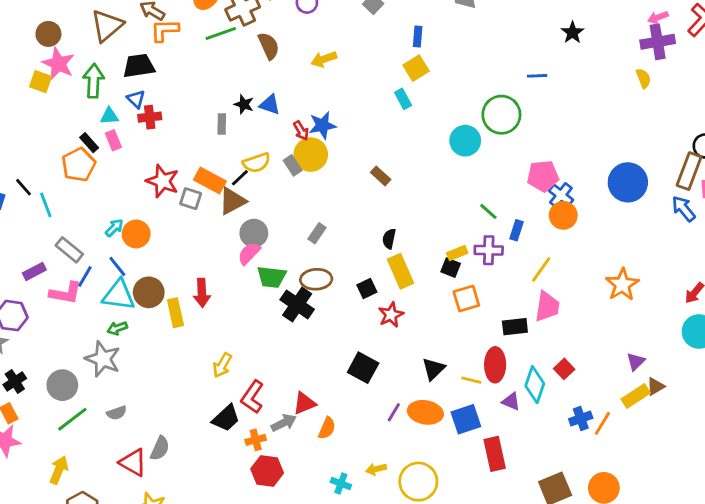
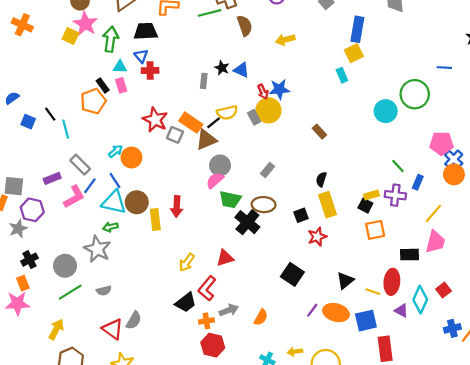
blue rectangle: (418, 36) -> (357, 29), size x1.6
pink L-shape: (65, 293) -> (74, 197), turned -45
red triangle: (304, 403) -> (225, 258), moved

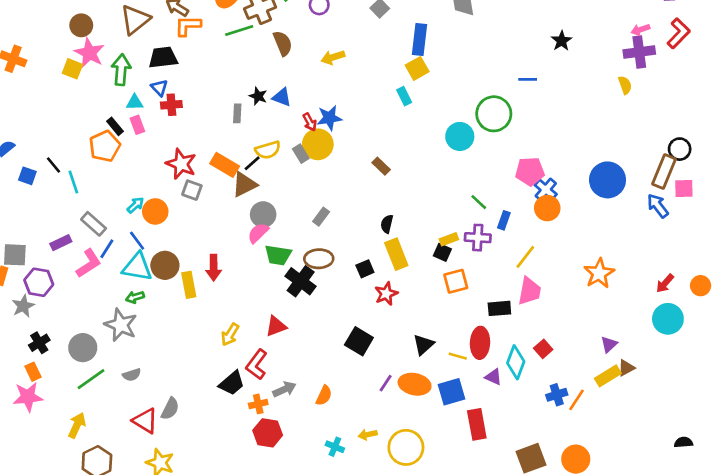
gray square: (175, 135) -> (192, 190), moved

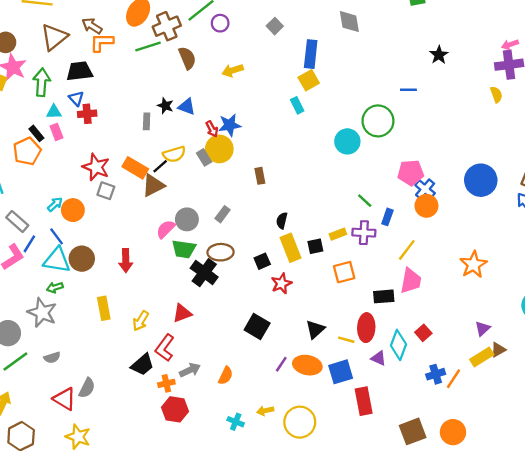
brown rectangle: (381, 166) -> (260, 176), moved, turned 35
gray circle: (263, 214) -> (187, 219), moved
black square: (442, 252) -> (315, 246), moved, turned -35
yellow rectangle: (189, 285) -> (104, 308), moved

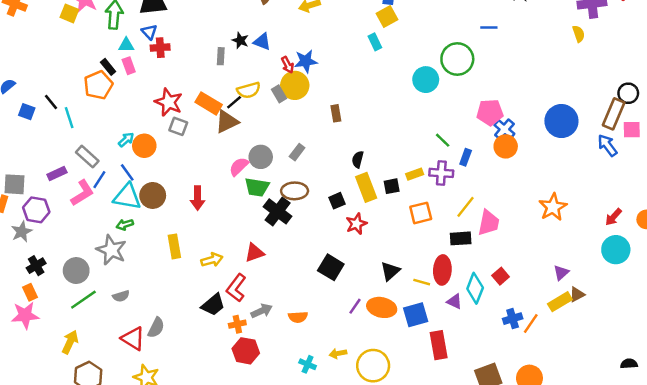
yellow line: (407, 250) -> (466, 207), moved
yellow arrow: (141, 321) -> (212, 260), turned -138
orange semicircle: (226, 376) -> (298, 317), turned 60

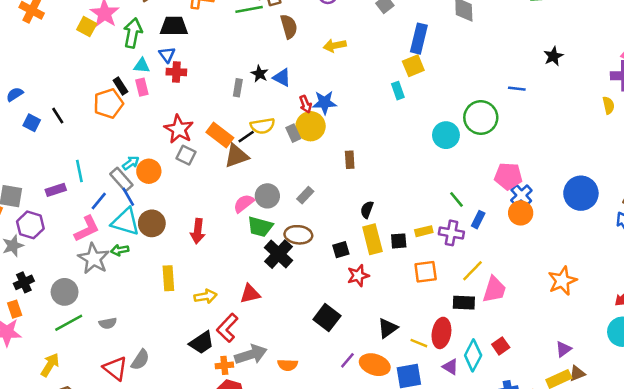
cyan line: (69, 118) -> (79, 171), moved
gray rectangle: (87, 157) -> (121, 180), moved
pink L-shape: (82, 193) -> (87, 229), moved
gray star: (111, 250) -> (94, 259), moved
gray arrow: (262, 311) -> (251, 355), size x1.4

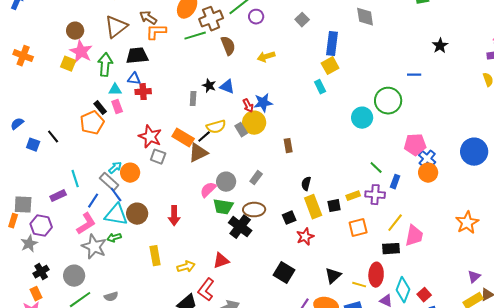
blue triangle: (167, 55) -> (134, 79), turned -40
red square: (501, 346) -> (424, 295), moved

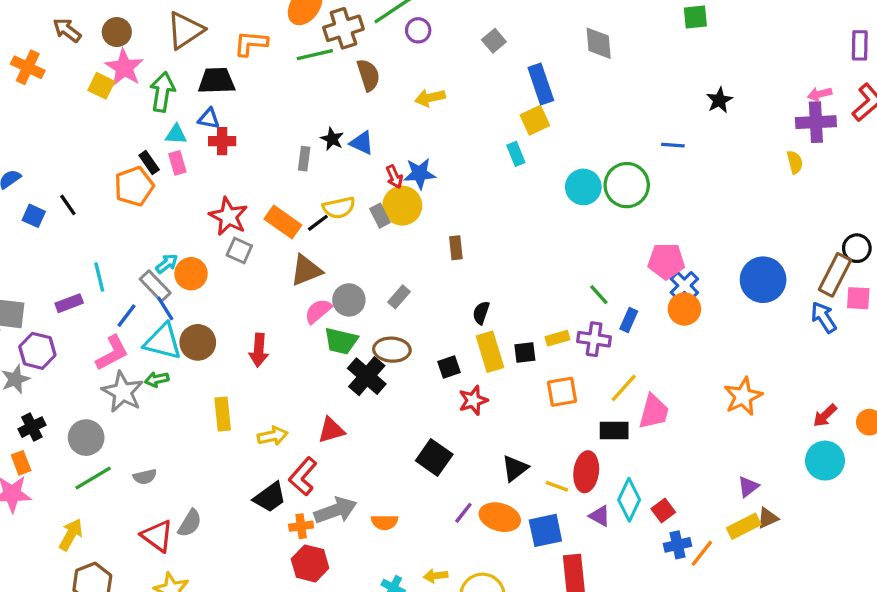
brown arrow: (148, 18) -> (67, 30), moved
blue rectangle: (332, 44) -> (541, 84), turned -30
cyan circle: (362, 118) -> (583, 187), moved
brown triangle: (198, 153) -> (306, 270), moved

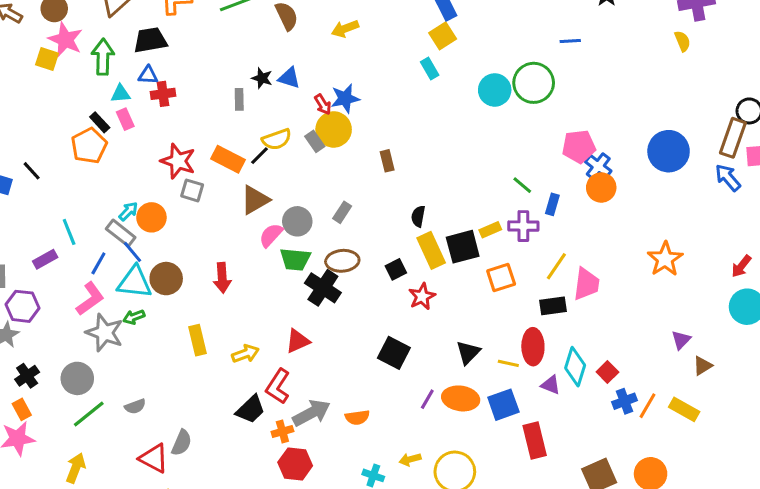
black square: (525, 353) -> (463, 247), size x1.6
yellow rectangle: (744, 526) -> (684, 409), moved, turned 64

